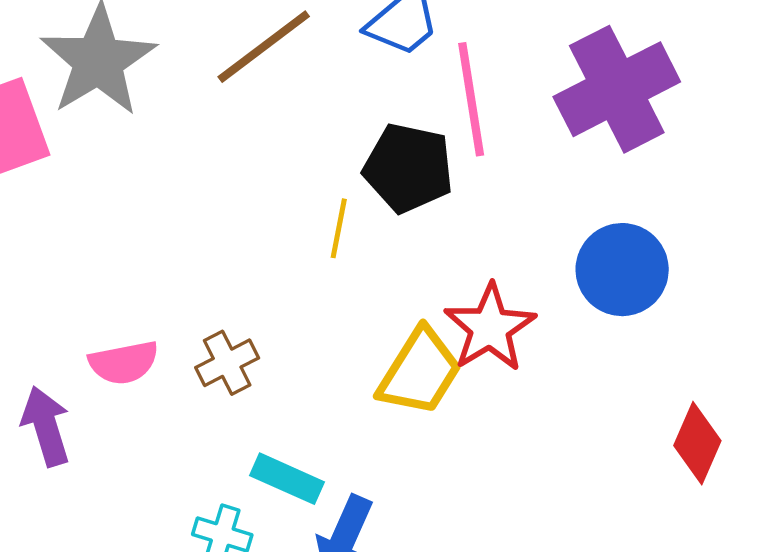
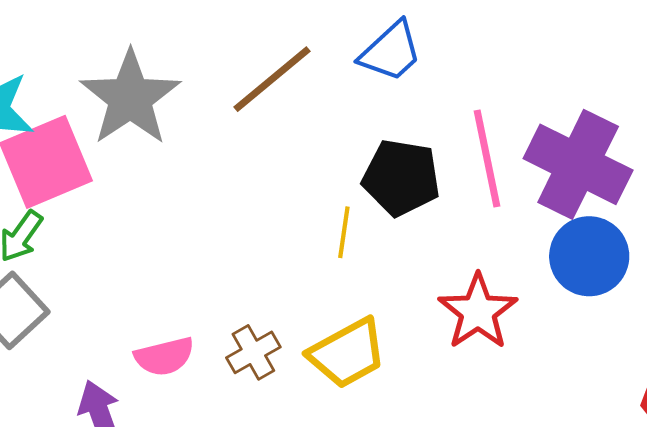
purple cross: (617, 89) -> (578, 164), moved, turned -34
pink line: (471, 99) -> (487, 158), moved
yellow trapezoid: (420, 372) -> (347, 353), moved, turned 32

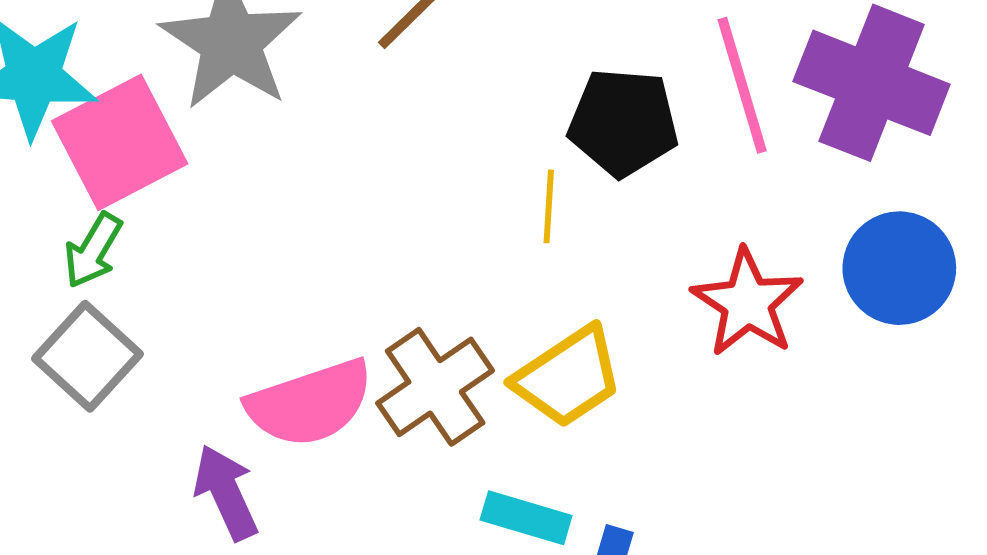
blue circle: (589, 256) -> (899, 268), moved
brown cross: (253, 352) -> (435, 387), size x1.5
pink semicircle: (164, 356) -> (310, 403), size x1.5

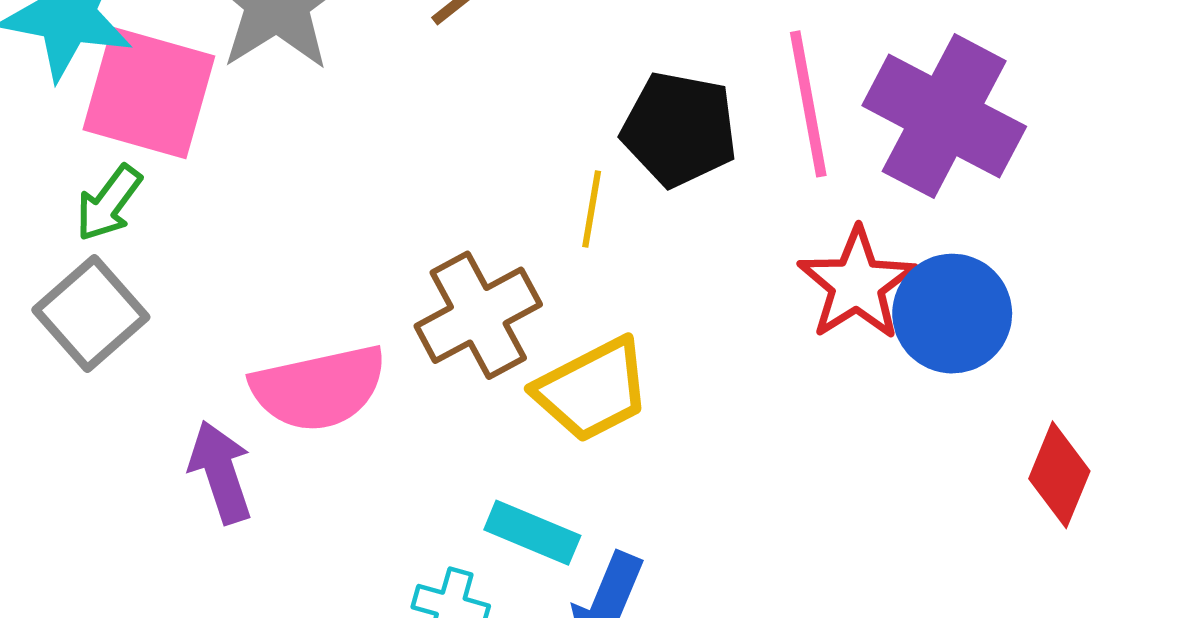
pink square: (120, 142) -> (149, 93), turned 37
red star: (747, 303) -> (857, 284), moved
brown cross: (435, 387) -> (478, 315), moved

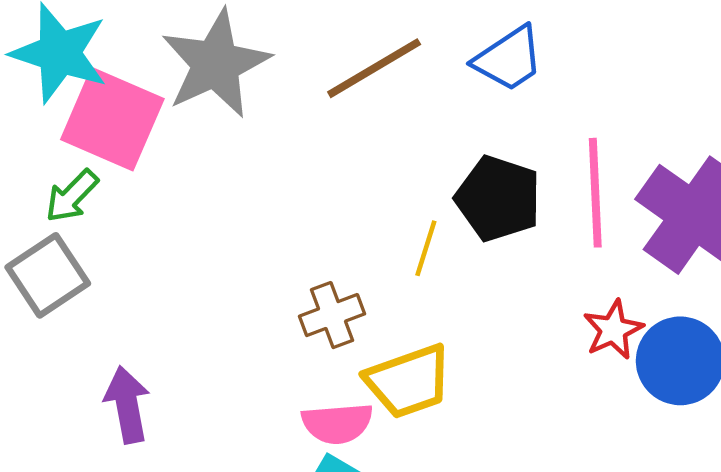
red star: (857, 284) -> (613, 330), size x0.7
brown cross: (478, 315) -> (332, 315), size x0.7
pink semicircle: (319, 388) -> (337, 423), moved, size x0.7

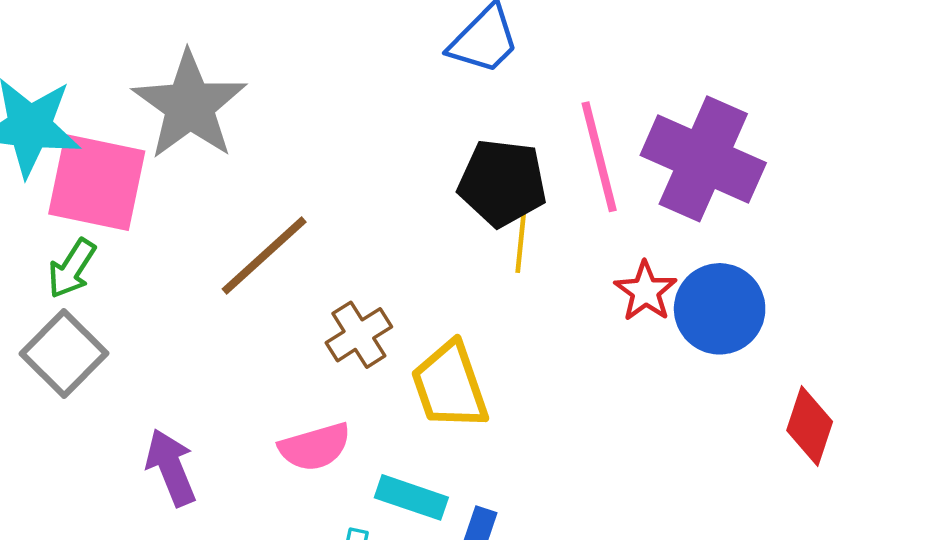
brown line: (374, 68) -> (264, 255), moved
yellow line: (426, 248) -> (521, 243), moved
yellow trapezoid: (408, 381) -> (450, 386), turned 102
pink semicircle: (337, 423) -> (315, 447), moved

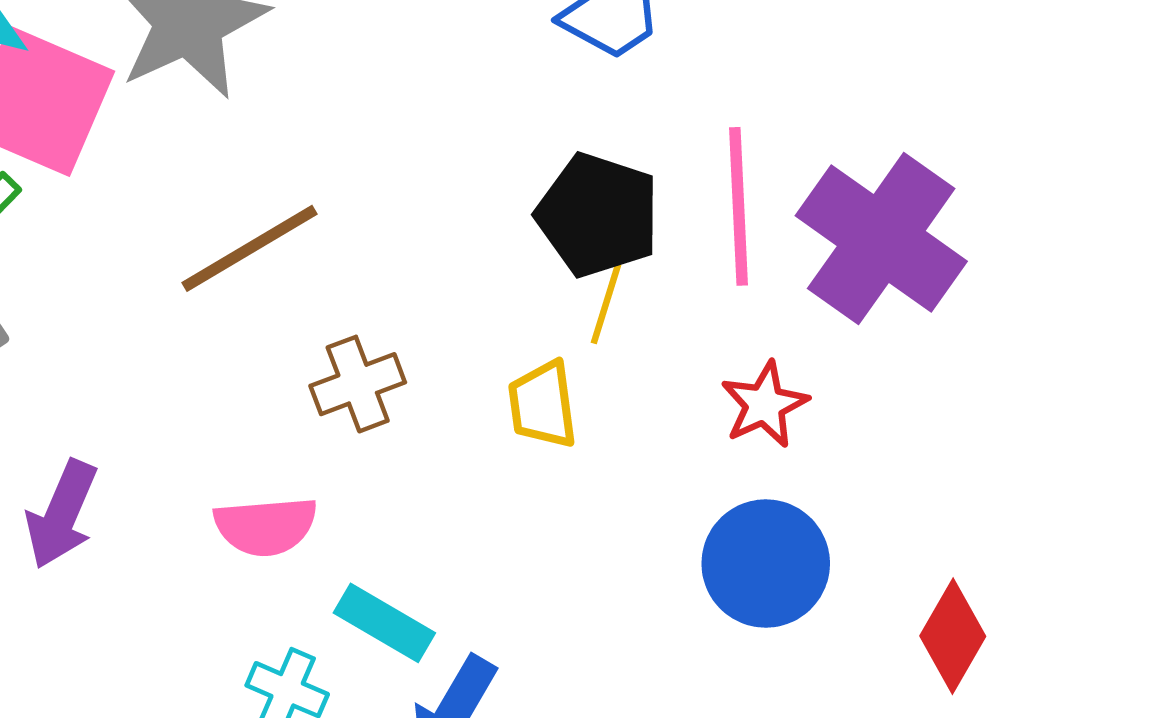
blue circle: (720, 309) -> (766, 564), moved
yellow trapezoid: (450, 386) -> (543, 405), moved, size x0.7
purple arrow: (171, 467) -> (62, 514), turned -146

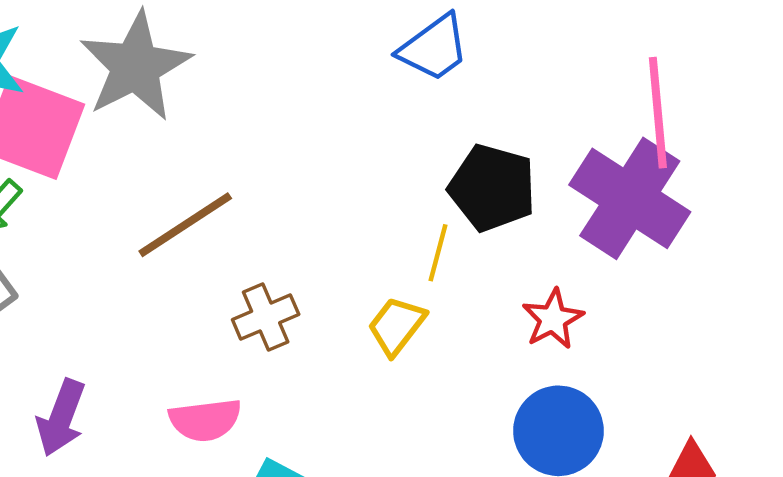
pink line: (738, 206) -> (658, 113), moved
black pentagon: (598, 215) -> (492, 188), moved
yellow trapezoid: (543, 405) -> (396, 326), turned 48

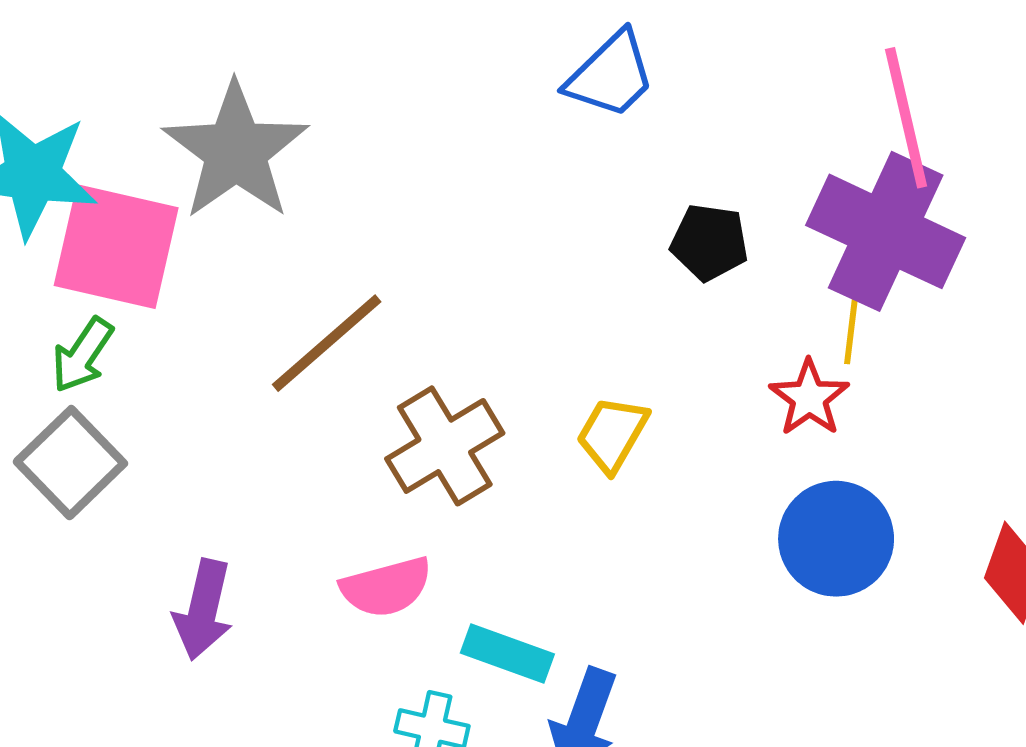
black pentagon: (492, 188) -> (709, 242), size x0.7
yellow line: (438, 253) -> (851, 327), moved
brown cross: (266, 317) -> (445, 446), size x1.4

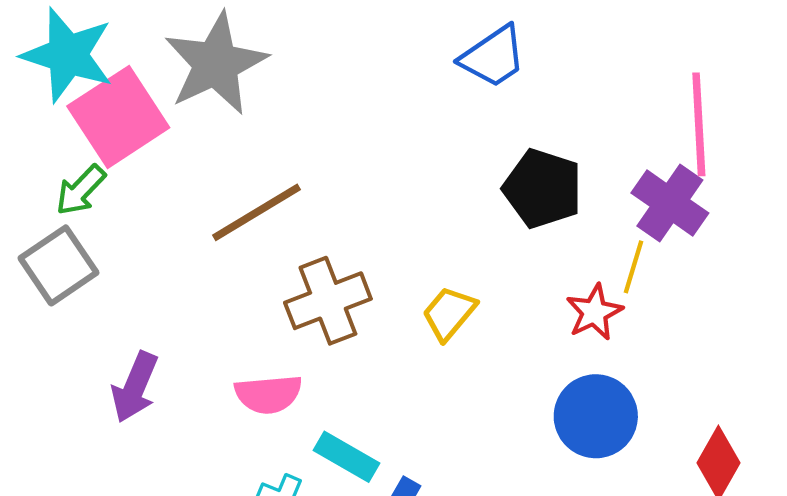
purple cross: (886, 231) -> (670, 203), size x0.7
black pentagon: (709, 242) -> (543, 189), size x1.4
pink square: (116, 247) -> (118, 117), turned 34

